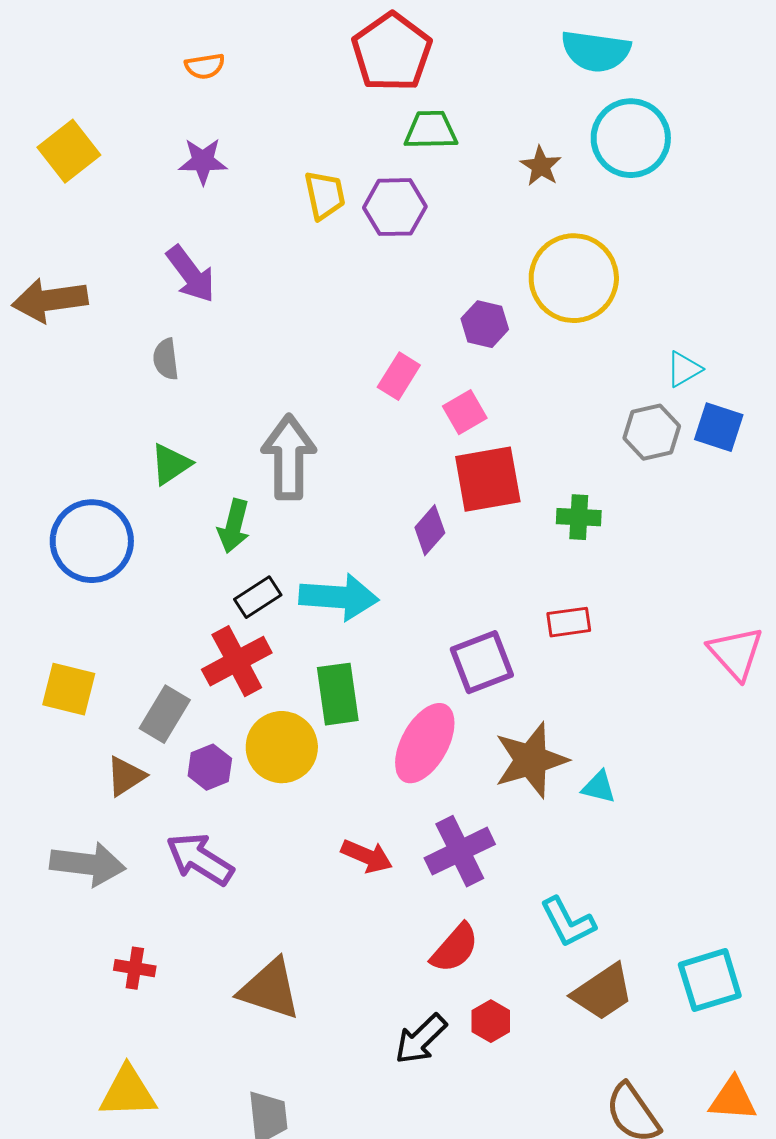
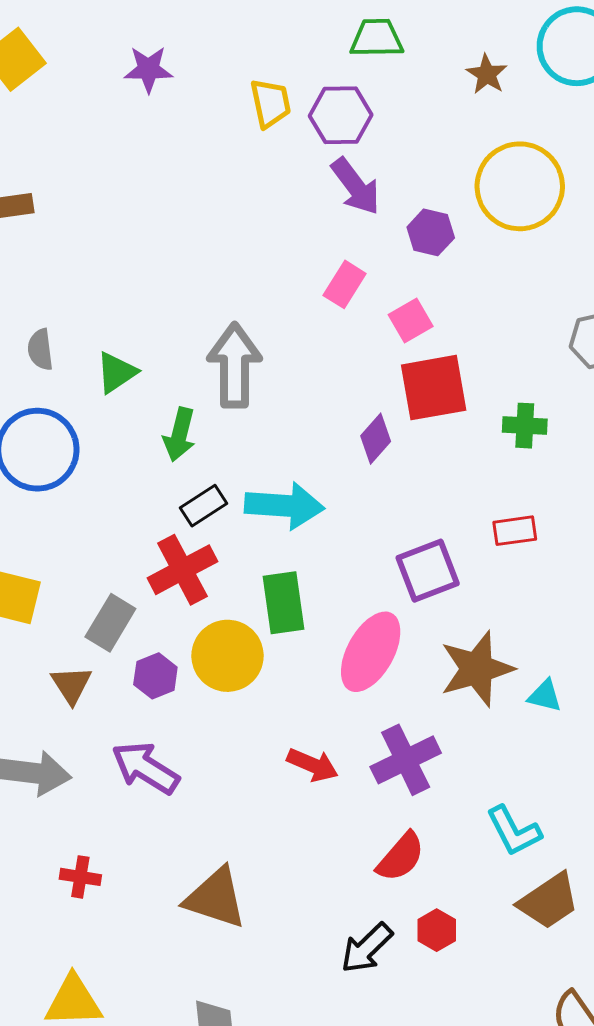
purple arrow: (191, 274) -> (356, 186), moved
gray semicircle: (166, 359) -> (40, 350), moved
brown triangle: (126, 776) -> (71, 685), turned -30

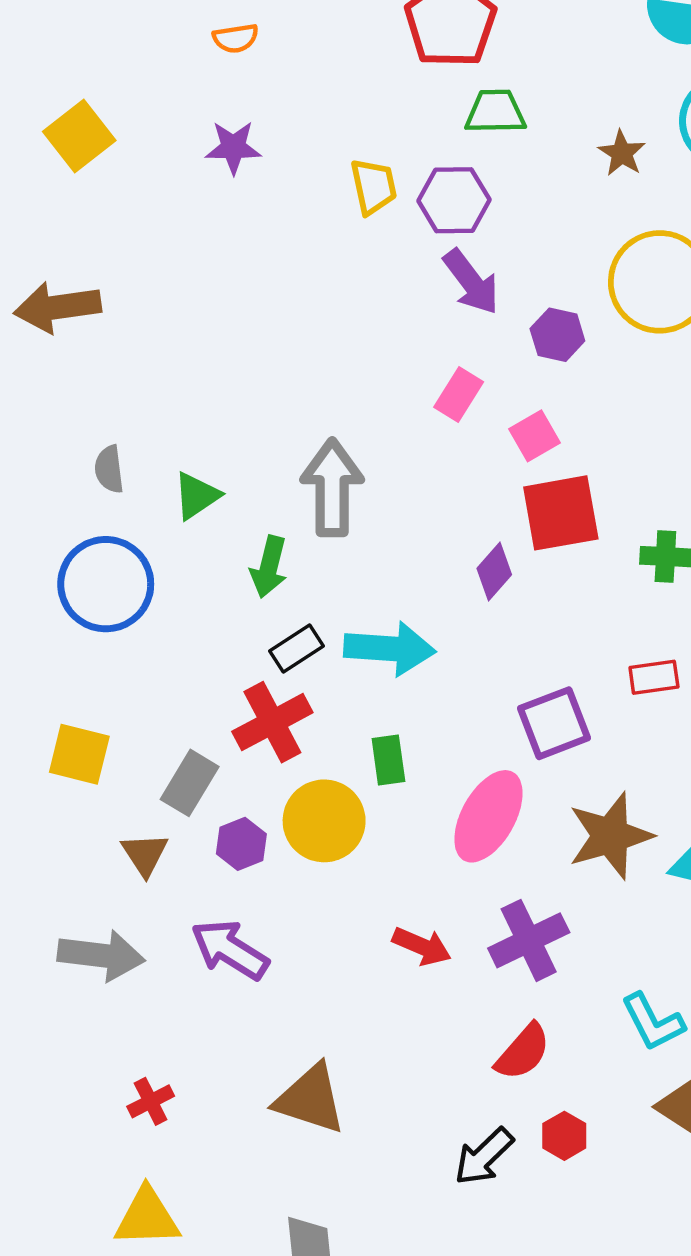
green rectangle: (284, 603) -> (388, 760), size x0.7
red cross: (80, 877) -> (151, 1101), moved, turned -36

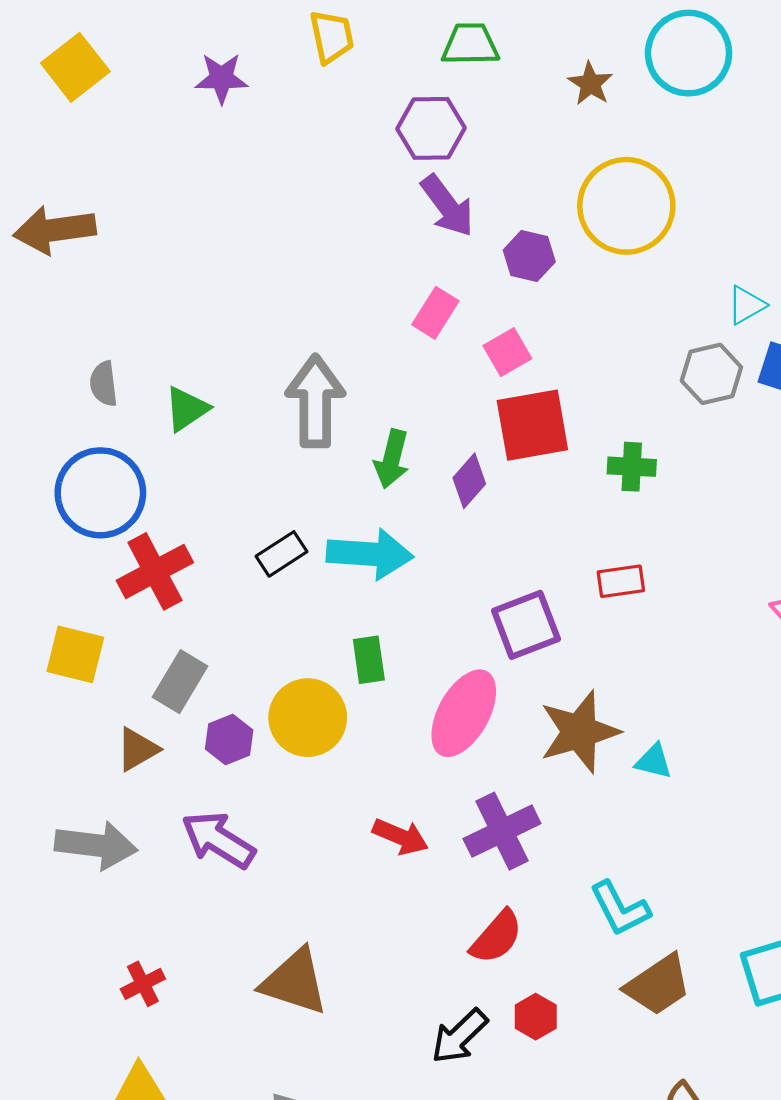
yellow trapezoid: (374, 186) -> (332, 37), moved
green arrow: (269, 567) -> (392, 459), moved
red cross: (272, 722) -> (155, 571), moved
brown triangle: (145, 854) -> (137, 749), turned 33

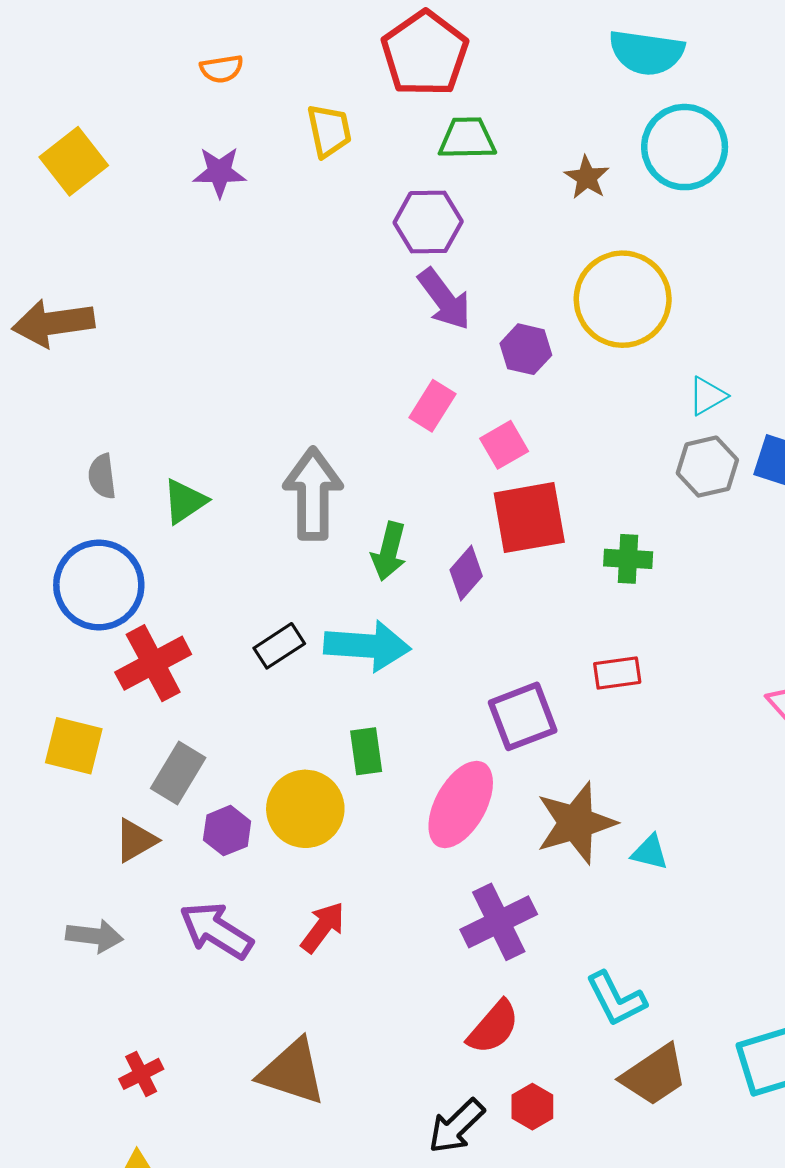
cyan triangle: (746, 305) -> (707, 396), moved
red arrow: (400, 837) -> (323, 927), moved, turned -76
gray arrow: (96, 845) -> (94, 936), size x0.7

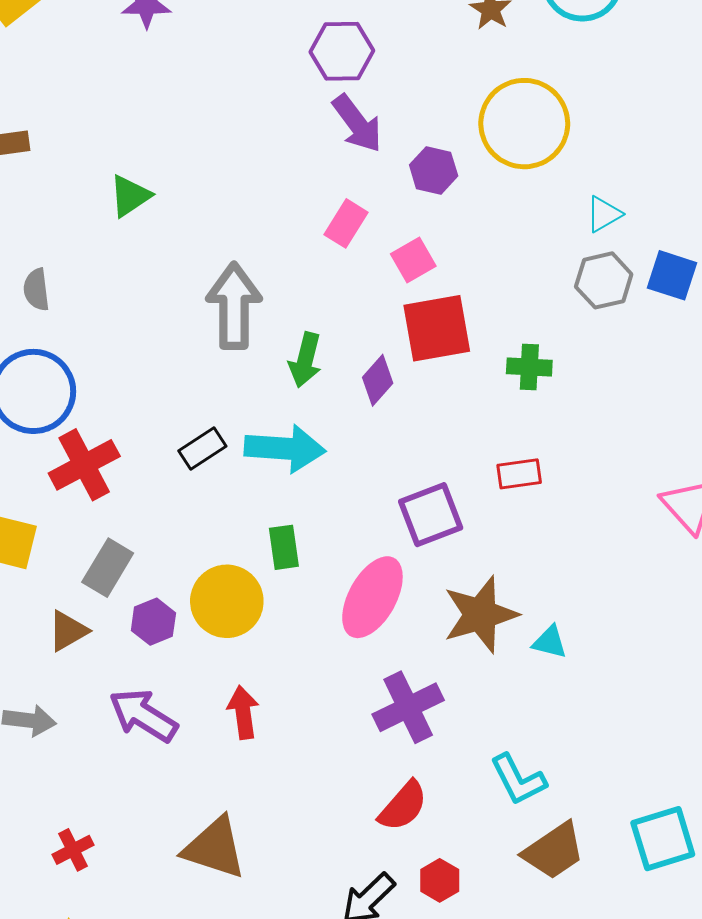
green triangle: (185, 501) -> (130, 196), moved
red arrow: (323, 927) -> (243, 712), turned -45

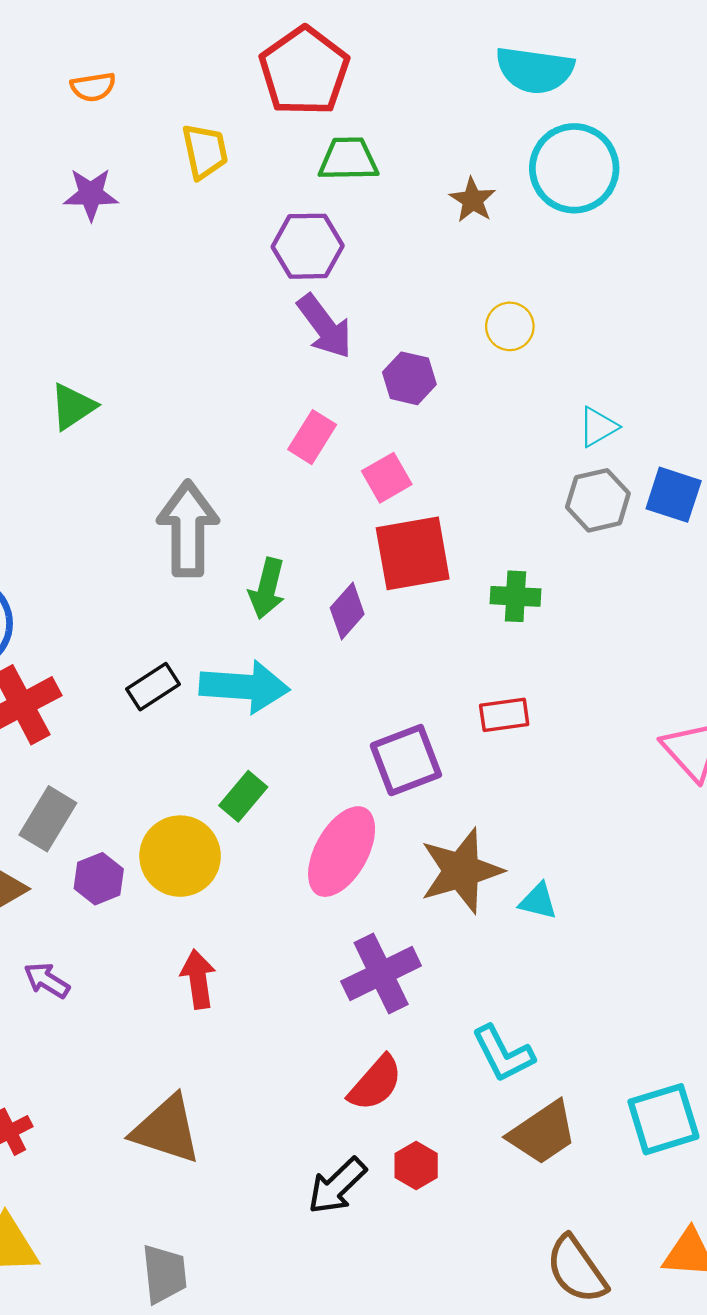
yellow circle: (524, 124) -> (510, 326), size x0.5
green rectangle: (284, 547) -> (243, 796), turned 48
purple arrow: (143, 715) -> (47, 980), moved, size x0.6

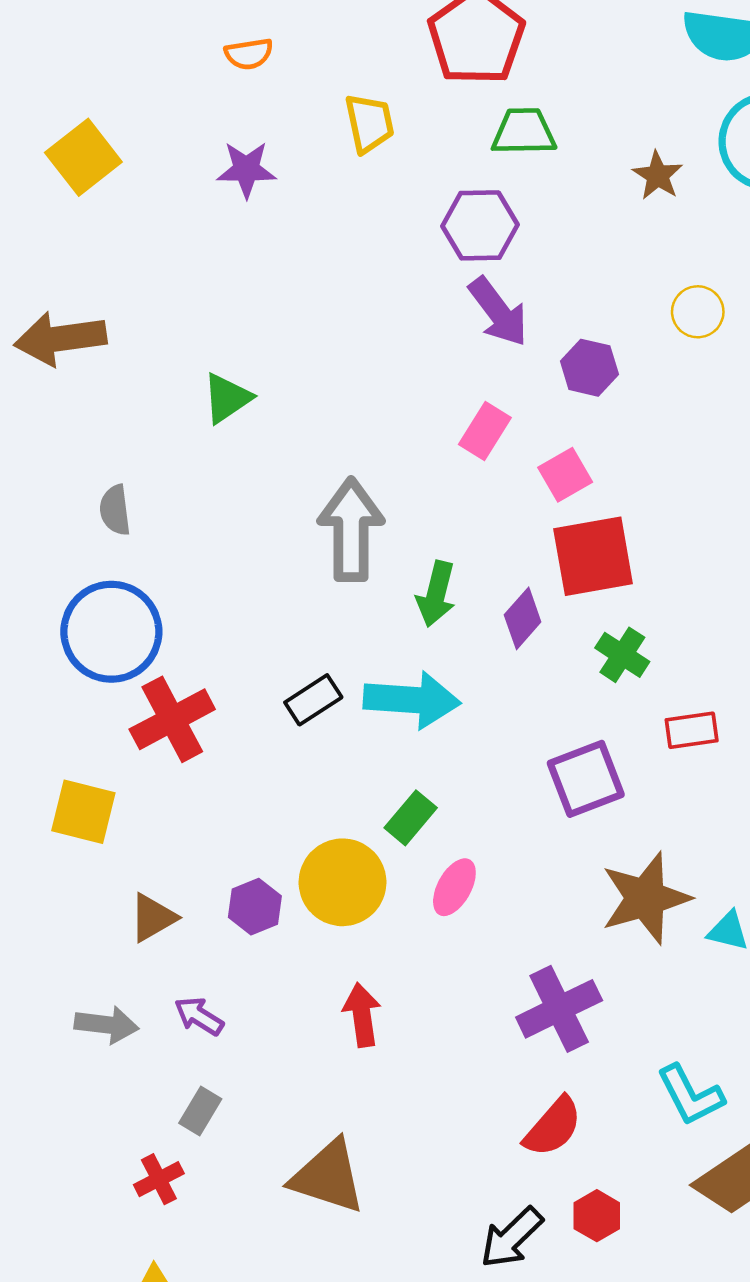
green cross: (515, 596) -> (622, 655), moved, turned 30
gray rectangle: (48, 819) -> (200, 1111), moved, size x0.7
pink ellipse: (342, 852) -> (454, 887), moved, size x0.6

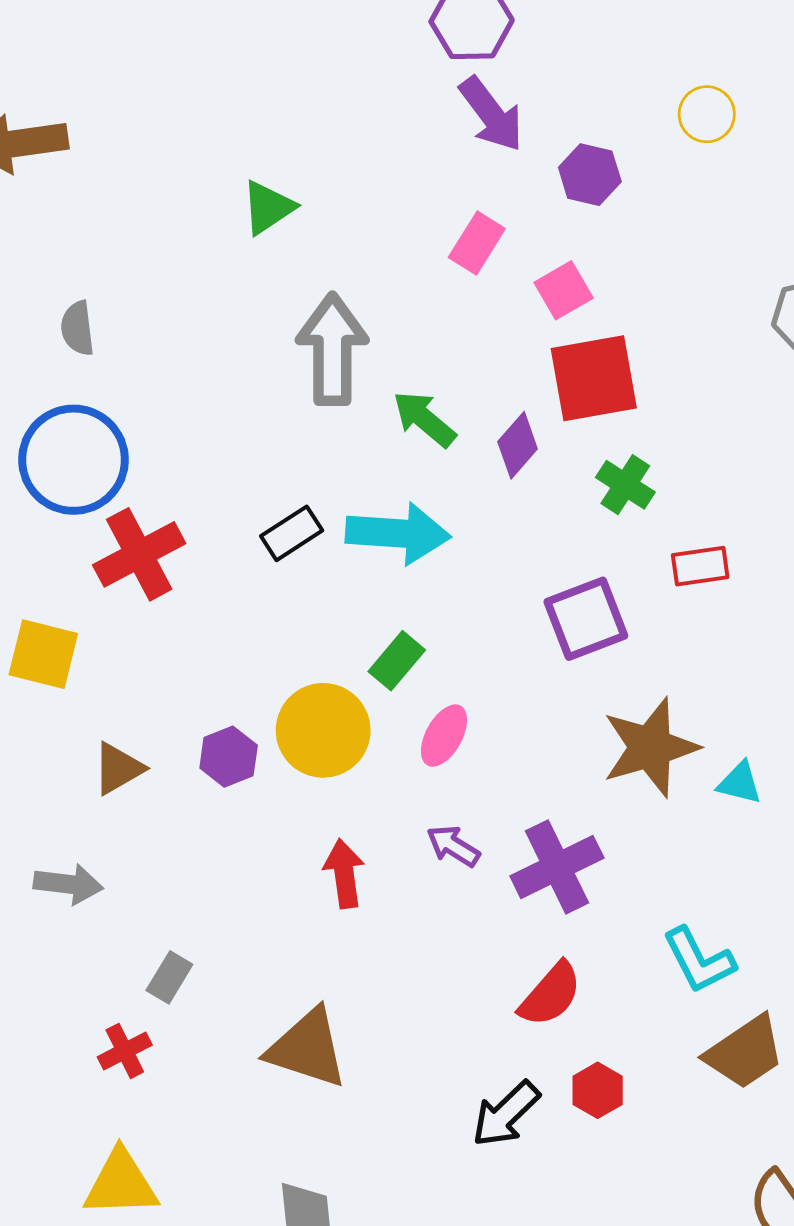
green triangle: (227, 398) -> (268, 207), moved
green arrow: (436, 594) -> (424, 419), turned 116
purple arrow: (199, 1016) -> (453, 846), moved

